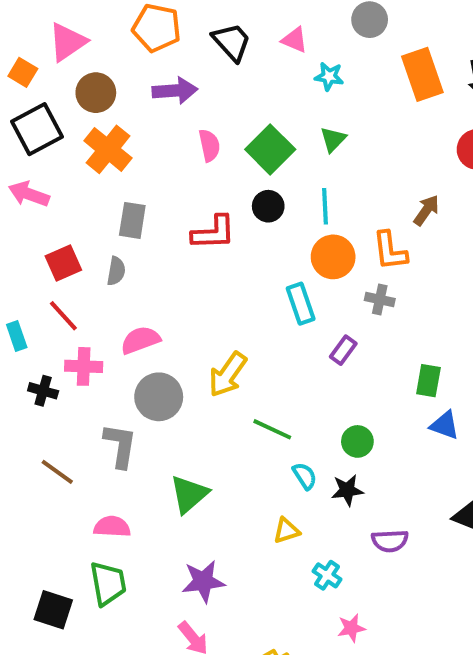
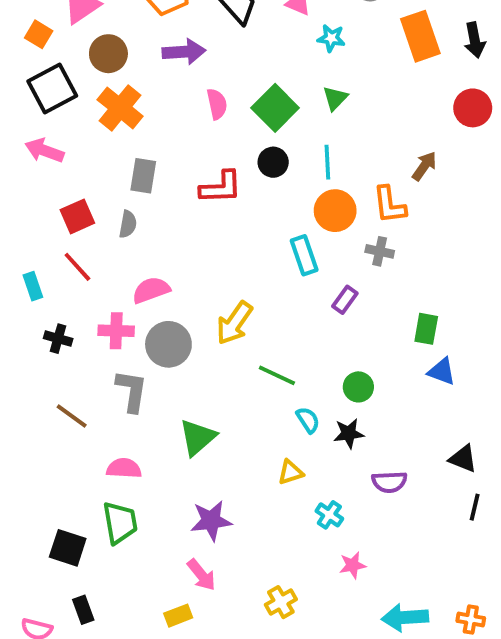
pink cross: (84, 366) -> (116, 331), moved

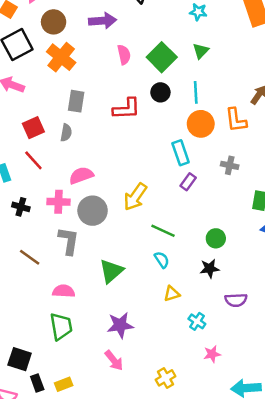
gray cross: (380, 251) -> (230, 165), moved
purple rectangle: (345, 300) -> (188, 182), moved
cyan semicircle: (308, 420) -> (162, 260), moved
black square: (68, 548) -> (20, 359), moved
yellow rectangle: (178, 616) -> (64, 384), moved

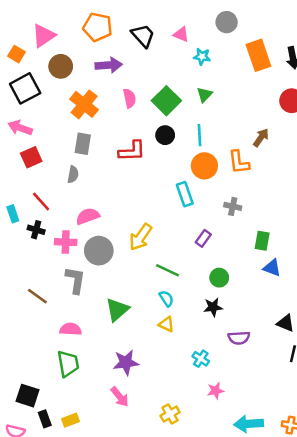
orange cross: (61, 57) -> (84, 104), moved
red square: (33, 128) -> (31, 157), moved
purple rectangle: (188, 182) -> (203, 238), moved
black cross: (21, 207) -> (36, 230), moved
yellow triangle: (172, 294) -> (166, 324), moved, turned 42

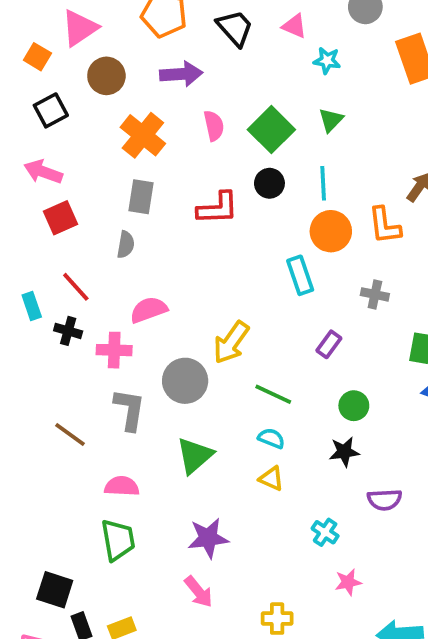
black square: (25, 88) -> (51, 110), size x0.7
gray circle: (99, 251) -> (185, 381), moved
cyan semicircle: (166, 299) -> (271, 438), turned -35
yellow cross: (170, 414) -> (277, 619), turned 30

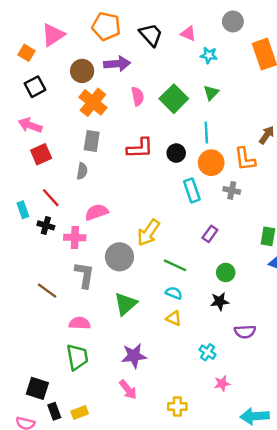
brown circle: (106, 76) -> (82, 71), moved
black circle: (269, 183) -> (176, 153), moved
gray cross: (375, 294) -> (232, 190), moved

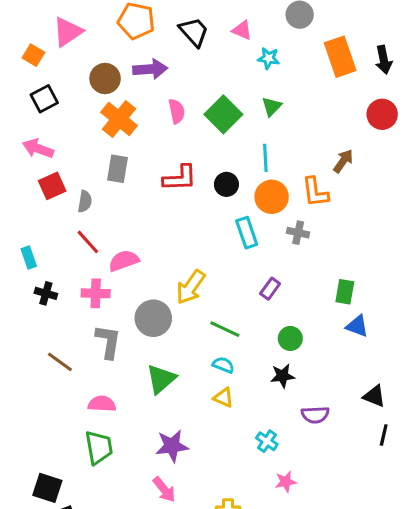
gray semicircle: (82, 171) -> (85, 201), moved
red line: (51, 198) -> (88, 242), moved
black cross: (46, 225) -> (46, 293), moved

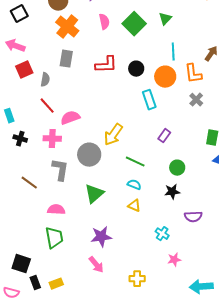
cyan line: (265, 158) -> (173, 52), moved
gray cross: (298, 233) -> (196, 100), moved, turned 32

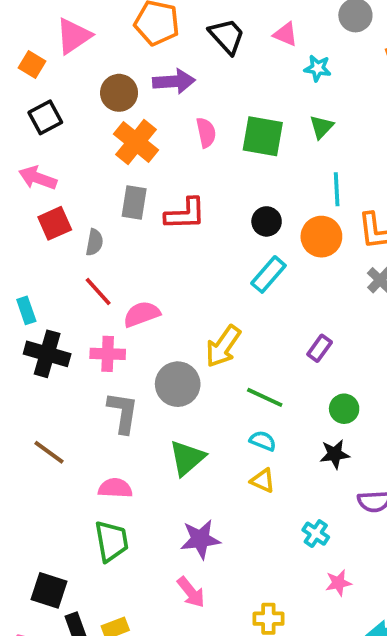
green square: (134, 24) -> (263, 136), turned -35
red L-shape: (106, 65) -> (185, 214), moved
cyan rectangle: (149, 100) -> (268, 274), moved, turned 60
black cross: (20, 139) -> (47, 354), size x1.6
brown line: (29, 183) -> (49, 452), moved

